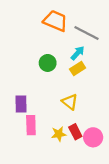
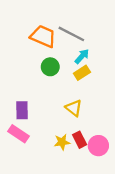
orange trapezoid: (55, 21) -> (43, 36), moved
gray line: (86, 33) -> (71, 34), moved
pink rectangle: (31, 125) -> (18, 134), moved, turned -54

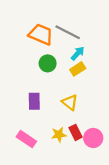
purple rectangle: (22, 110) -> (34, 101), moved
pink rectangle: (18, 134) -> (26, 139), moved

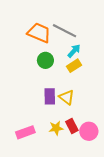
purple rectangle: (34, 101) -> (50, 96), moved
pink rectangle: (26, 139) -> (25, 132), turned -54

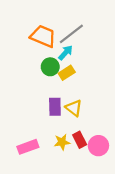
gray line: (64, 31) -> (71, 34), turned -65
cyan arrow: (74, 51) -> (66, 53), moved
yellow rectangle: (74, 66) -> (67, 73), moved

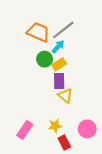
purple rectangle: (55, 107) -> (59, 81), moved
red rectangle: (80, 140) -> (64, 142), moved
pink rectangle: (28, 147) -> (25, 130), turned -36

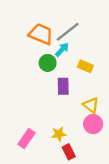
yellow rectangle: (59, 64) -> (85, 66), moved, turned 56
yellow triangle: (65, 96) -> (91, 105), moved
pink circle: (87, 129) -> (93, 124), moved

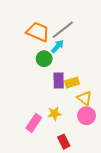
yellow rectangle: (85, 66) -> (72, 83), moved, turned -40
yellow star: (59, 134) -> (54, 114), moved
pink rectangle: (26, 139) -> (34, 123), moved

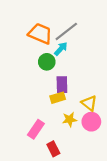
yellow rectangle: (72, 83) -> (58, 98), moved
yellow star: (54, 114) -> (70, 119), moved
red rectangle: (64, 142) -> (53, 149), moved

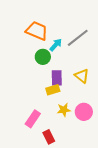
gray line: (66, 31) -> (78, 38), moved
yellow triangle: (89, 103) -> (82, 76), moved

